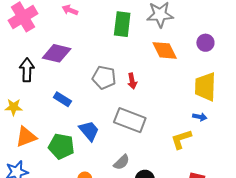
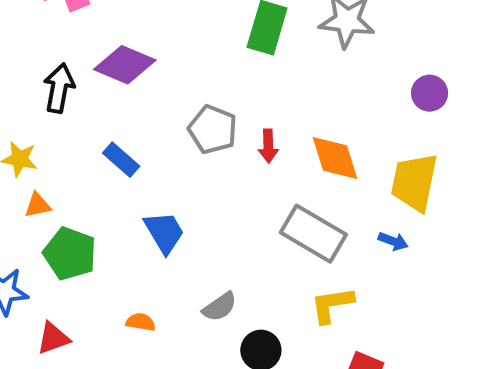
orange diamond: (165, 50) -> (335, 158), moved
gray rectangle: (130, 120) -> (313, 234), moved
orange triangle: (26, 137) -> (38, 205), moved, size x0.6
yellow L-shape: (181, 139) -> (332, 305), moved
green pentagon: (61, 146) -> (70, 254), moved

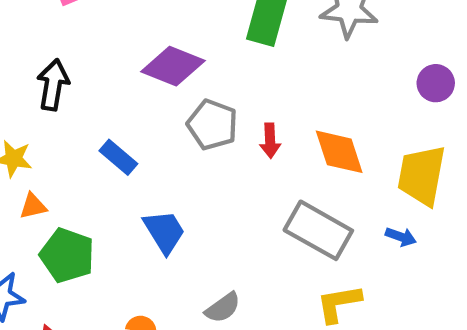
purple diamond: (125, 65) -> (173, 66), moved

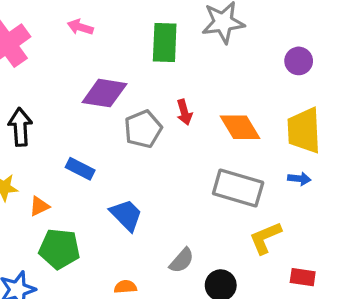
gray pentagon: (212, 125) -> (143, 129), turned -30
red arrow: (270, 141) -> (184, 112), moved
orange triangle: (33, 206) -> (39, 206), moved

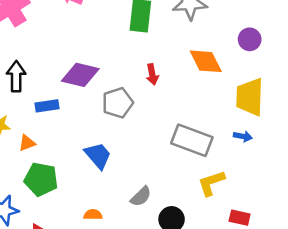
purple diamond: (104, 93) -> (80, 75), moved
orange diamond: (240, 127) -> (206, 61), moved
gray pentagon: (143, 129) -> (118, 103), moved
blue rectangle: (80, 169) -> (47, 106), moved, turned -40

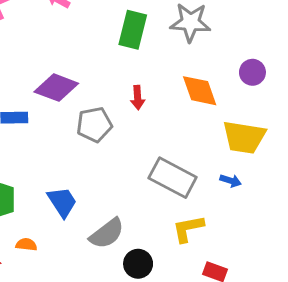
yellow trapezoid: (250, 97) -> (244, 137), turned -90
blue trapezoid: (98, 156) -> (62, 202), moved
gray semicircle: (141, 196) -> (107, 234), size x1.4
orange semicircle: (93, 215) -> (26, 245), moved

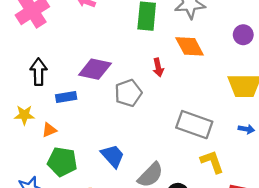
orange diamond: (200, 91) -> (190, 46), moved
blue arrow: (231, 181) -> (246, 129), moved
yellow L-shape: (188, 229) -> (212, 162), turned 90

